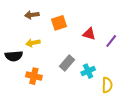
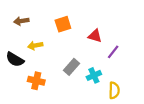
brown arrow: (32, 15) -> (21, 21), moved
purple line: (111, 41) -> (113, 52), moved
black semicircle: (14, 56) -> (15, 59), turned 36

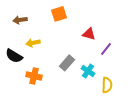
orange square: (63, 24) -> (59, 14), moved
cyan cross: (94, 75) -> (88, 71), turned -32

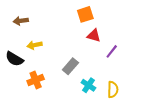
orange square: (59, 14) -> (85, 14), moved
cyan cross: (88, 71) -> (88, 85), moved
orange cross: (34, 76) -> (36, 80), turned -35

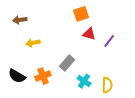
purple line: (112, 51) -> (109, 41), moved
black semicircle: (14, 59) -> (17, 76), moved
orange cross: (36, 80) -> (43, 76), moved

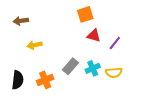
black semicircle: (17, 76) -> (18, 80), turned -114
cyan cross: (84, 81) -> (93, 68), moved, turned 32
yellow semicircle: (107, 85) -> (114, 73), moved, turned 84

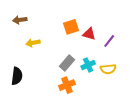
orange square: (85, 14) -> (71, 27), moved
orange cross: (45, 80) -> (67, 85), moved

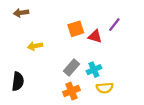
brown arrow: (20, 20) -> (21, 13), moved
purple line: (109, 41) -> (114, 25), moved
yellow semicircle: (108, 69) -> (105, 88), moved

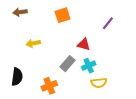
orange square: (76, 29) -> (62, 15), moved
red triangle: (95, 36) -> (84, 44), moved
orange cross: (71, 91) -> (49, 86), moved

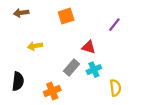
yellow semicircle: (99, 83) -> (115, 88), moved, turned -91

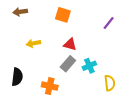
orange square: (66, 16) -> (63, 15), turned 35
red triangle: (89, 47) -> (70, 44), moved
orange cross: (52, 91) -> (50, 86), turned 35

